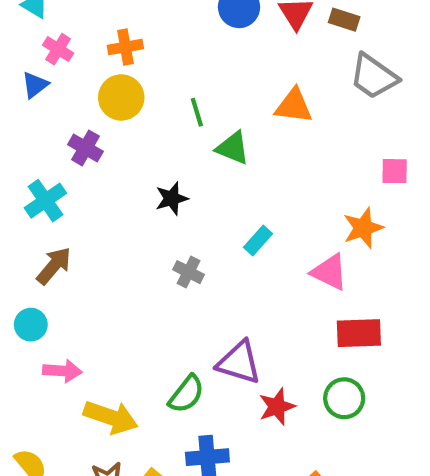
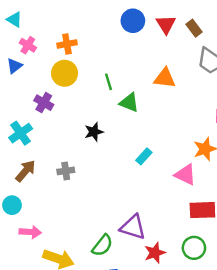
brown rectangle: (344, 20) -> (194, 28), turned 35
gray cross: (189, 272) -> (66, 171), moved, turned -35

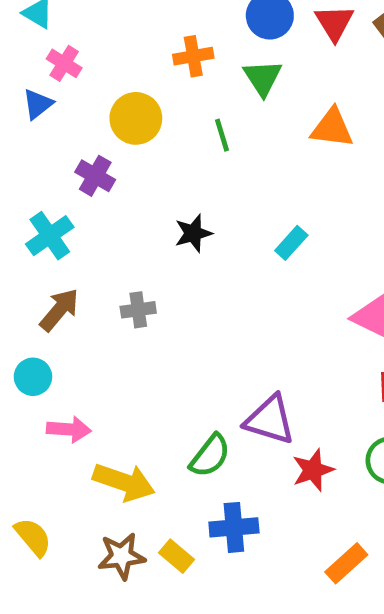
orange cross: (67, 44) -> (193, 56), moved
green triangle: (129, 103) -> (263, 78), moved, turned 35
cyan rectangle: (144, 156) -> (291, 243), moved

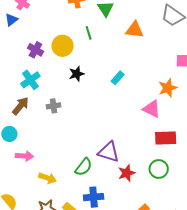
yellow circle: (136, 118) -> (63, 46), moved
cyan cross: (50, 236) -> (30, 80), moved
yellow arrow: (124, 482) -> (47, 178), size x0.7

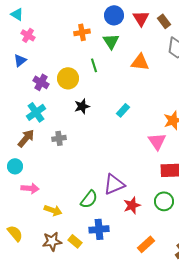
blue triangle: (11, 20) -> (20, 60), moved
pink triangle: (152, 109) -> (157, 141), turned 30
purple triangle: (109, 152) -> (114, 184), turned -40

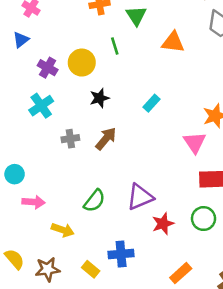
brown arrow: (26, 138) -> (106, 139), moved
green semicircle: (89, 199) -> (94, 201), moved
brown star: (52, 241) -> (48, 269), moved

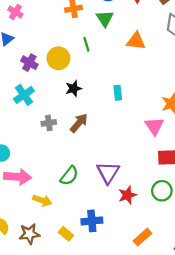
cyan rectangle: (152, 103) -> (118, 93), turned -48
purple triangle: (140, 197) -> (108, 172), turned -35
pink arrow: (34, 202) -> (18, 177), size x1.4

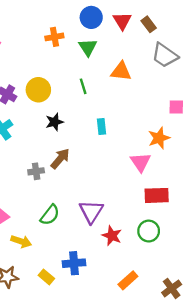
green line: (86, 44) -> (83, 86), moved
gray cross: (49, 123) -> (36, 171), moved
red star: (127, 195) -> (112, 236), turned -30

